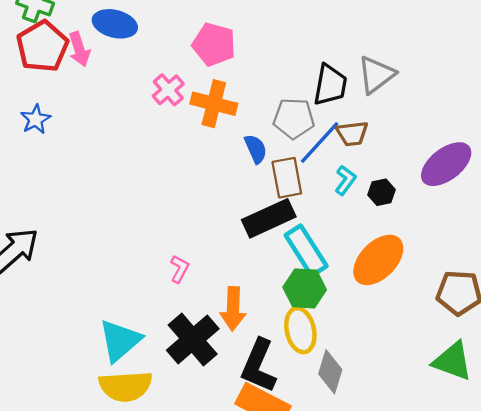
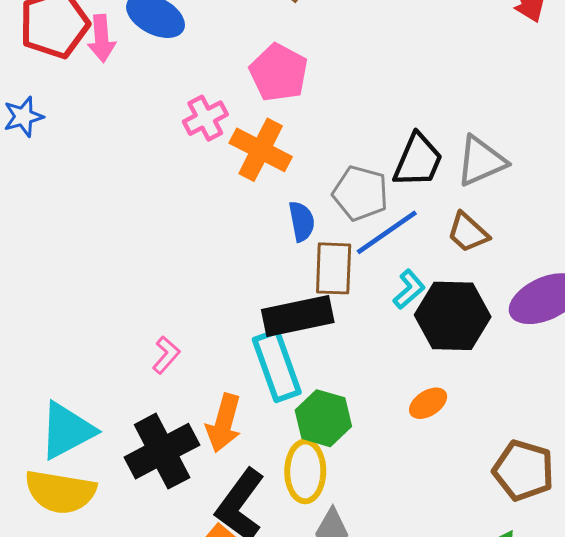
brown trapezoid: (352, 134) -> (468, 233), moved, turned 36
black hexagon: (382, 192) -> (453, 316), size x2.0
cyan rectangle: (306, 251) -> (277, 366), moved
orange ellipse: (378, 260) -> (428, 403), size x0.5

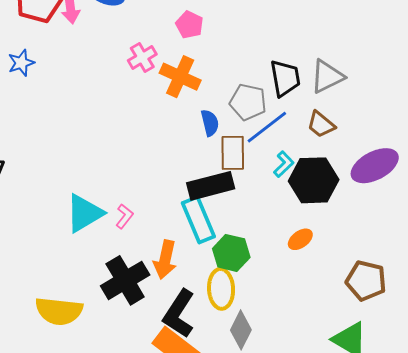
pink pentagon: (279, 73) -> (189, 25), size x0.7
black trapezoid: (418, 160) -> (285, 78), turned -30
cyan triangle: (67, 431) -> (84, 213), moved

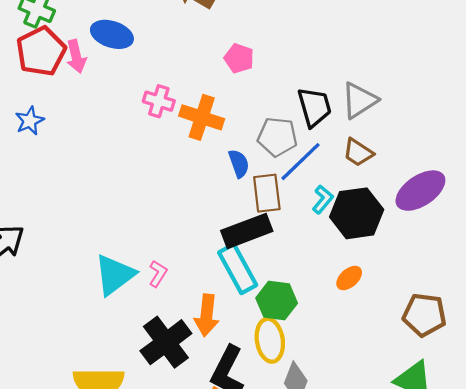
pink pentagon: (189, 25) -> (239, 58), moved
pink cross: (142, 57) -> (159, 101), turned -36

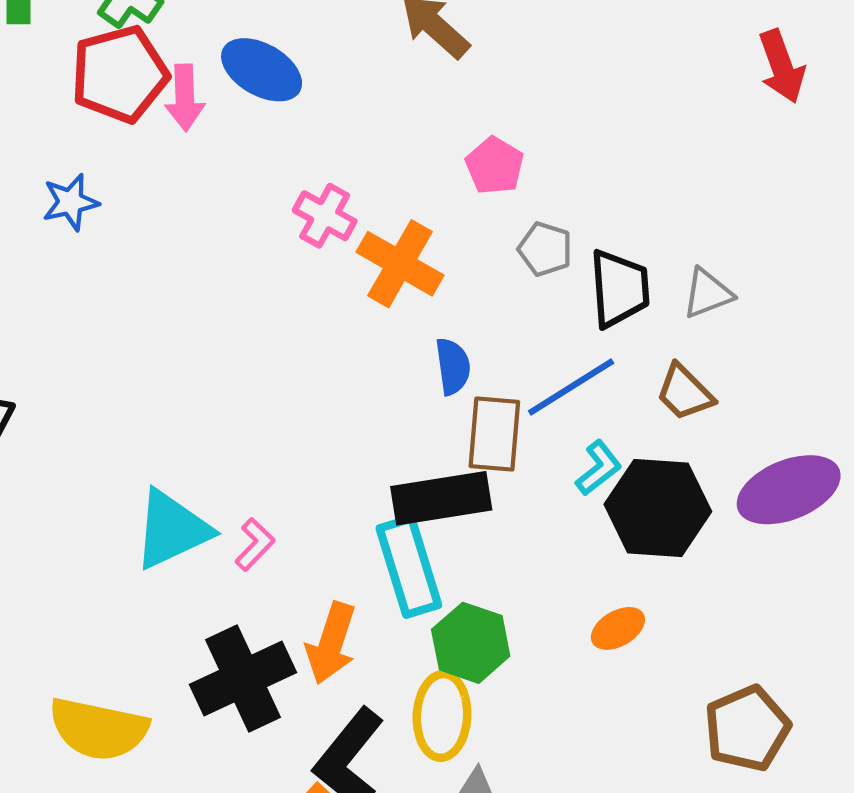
gray triangle: (359, 100) -> (708, 293), size x0.7
gray pentagon: (277, 137) -> (545, 249), moved, size x0.7
brown pentagon: (424, 315) -> (747, 728), turned 30

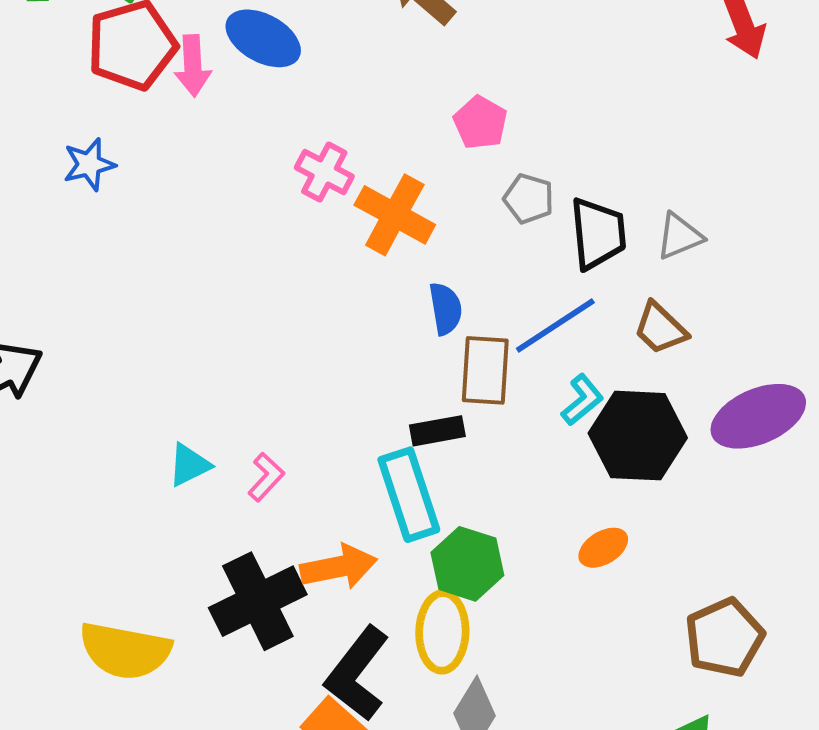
black rectangle: (441, 498) -> (437, 431), size x0.6
cyan triangle: (172, 530) -> (189, 465), size x0.6
orange arrow: (331, 643) -> (339, 567), turned -118

